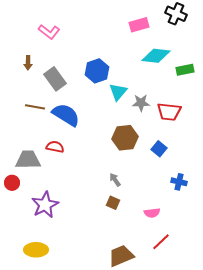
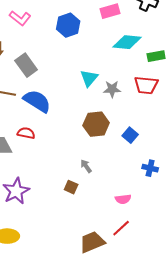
blue hexagon: (97, 71) -> (68, 25), moved
red trapezoid: (169, 112) -> (146, 85), moved
brown square: (113, 203) -> (71, 187), moved
red line: (161, 242) -> (121, 228), moved

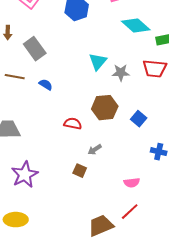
cyan diamond: (127, 42) -> (136, 26), turned 36
blue semicircle: (37, 101) -> (46, 85), size x0.5
red semicircle: (26, 133) -> (73, 124), moved
gray arrow: (86, 166) -> (95, 150), turned -88

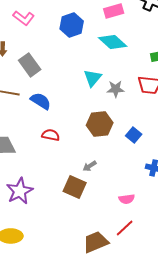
cyan diamond: (136, 26) -> (113, 42), moved
blue semicircle: (46, 85) -> (41, 101), size x1.5
red semicircle: (73, 124) -> (51, 135), moved
brown square: (80, 171) -> (75, 187), size x1.6

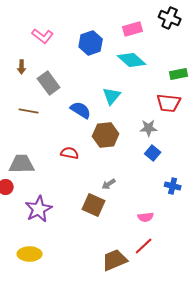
gray star: (116, 89) -> (149, 128), moved
blue semicircle: (41, 101) -> (81, 110), moved
brown hexagon: (100, 124) -> (106, 135), moved

